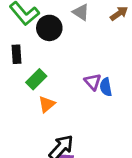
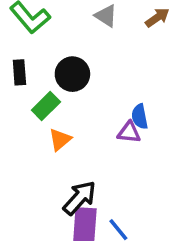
black circle: (49, 28) -> (72, 74), moved
purple triangle: (93, 82) -> (129, 132), moved, turned -42

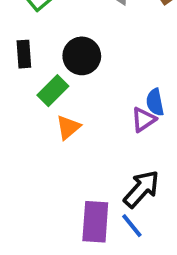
purple triangle: (129, 132) -> (143, 120), turned -40
black arrow: (80, 198) -> (142, 189), moved

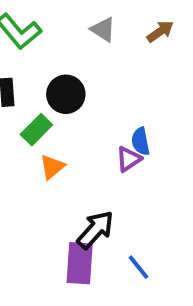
black arrow: (142, 189) -> (95, 230), moved
blue line: (132, 226) -> (139, 267), moved

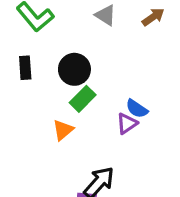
green rectangle: (36, 130) -> (83, 99), moved
blue semicircle: (140, 141) -> (137, 109), turned -45

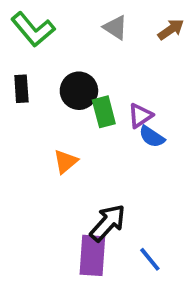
green rectangle: (83, 99) -> (104, 112), moved, turned -60
purple triangle: (127, 123) -> (140, 116), moved

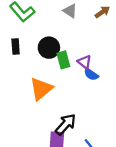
purple triangle: (140, 116) -> (85, 62), turned -48
orange triangle: (66, 162) -> (41, 89), size x1.6

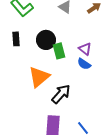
purple triangle: (85, 62) -> (85, 49), moved
black arrow: (66, 124) -> (61, 94), moved

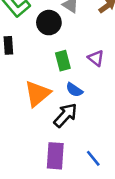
black circle: (46, 40) -> (49, 23), moved
blue semicircle: (84, 64) -> (74, 90), moved

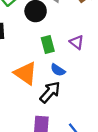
orange triangle: (37, 94) -> (26, 73), turned -45

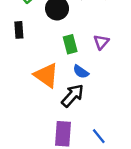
purple triangle: (77, 42) -> (101, 42), turned 32

